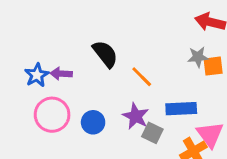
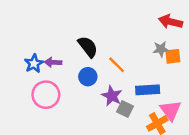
blue circle: (93, 122) -> (88, 77), moved

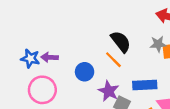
black semicircle: (88, 47) -> (121, 42), moved
blue star: (34, 64) -> (30, 59), turned -30

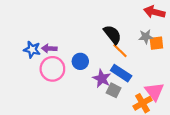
orange line: (113, 60) -> (120, 51), moved
blue rectangle: (145, 85) -> (121, 73), moved, turned 36
pink circle: (42, 90) -> (52, 69), moved

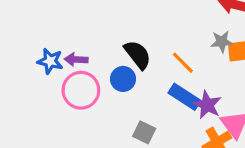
black semicircle: (112, 35) -> (138, 55), moved
purple star: (102, 79) -> (207, 105), moved
gray square: (114, 90) -> (144, 132), moved

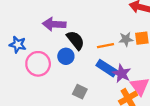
gray star: (222, 42) -> (126, 39), moved
purple arrow: (76, 59) -> (54, 24), moved, size x1.5
orange line: (183, 63) -> (106, 46), turned -56

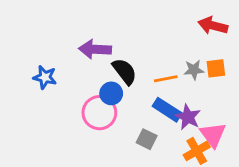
pink circle: (38, 64) -> (99, 113), moved
gray square: (80, 92) -> (147, 139), moved

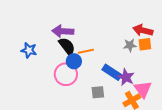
red arrow: (213, 26) -> (143, 30), moved
black semicircle: (124, 71) -> (67, 46), moved
orange line: (166, 79) -> (86, 51), moved
gray square: (147, 139) -> (98, 92), turned -32

